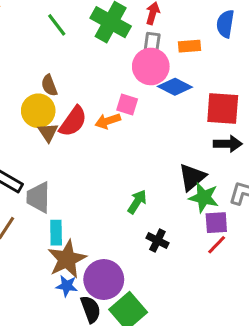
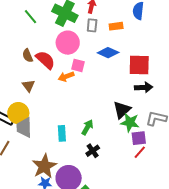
pink circle: (151, 66) -> (68, 43), moved
yellow circle: (38, 111) -> (18, 113), moved
red semicircle: (73, 121) -> (45, 60), moved, turned -80
cyan rectangle: (56, 233) -> (62, 133), moved
black cross: (157, 240) -> (93, 151), moved, turned 32

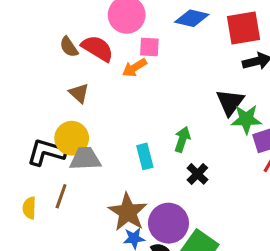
gray trapezoid: (24, 128) -> (85, 159), turned 100

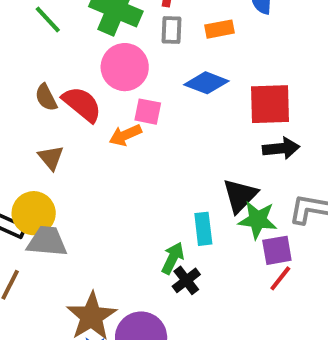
green arrow: (182, 139) -> (173, 258), moved
cyan rectangle: (145, 156) -> (203, 229), moved

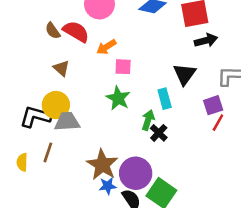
pink square: (148, 112) -> (123, 67), moved
green star: (258, 220) -> (118, 98), moved, turned 30

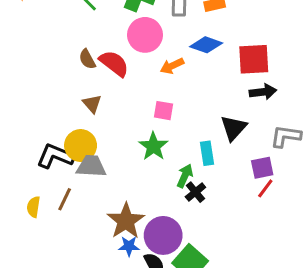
orange arrow: (106, 47) -> (172, 66), moved

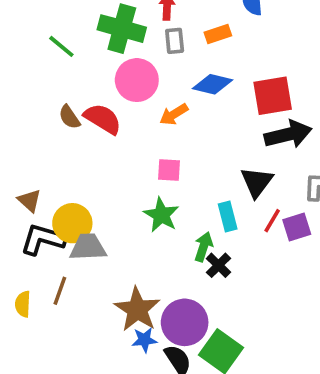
black arrow: (263, 92) -> (288, 134), size x1.4
brown triangle: (92, 104) -> (29, 201), moved
red line: (265, 188) -> (272, 221), moved

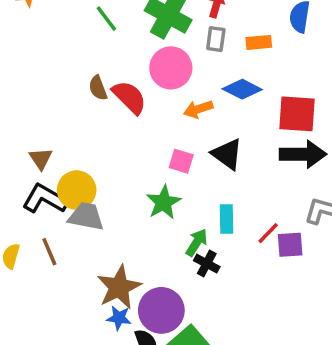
black triangle: (257, 182) -> (227, 154), moved, turned -44
black cross: (218, 265) -> (207, 264), turned -30
brown line: (60, 291) -> (49, 252), turned -56

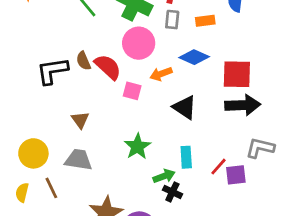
brown triangle: (41, 159) -> (80, 120), moved
pink square: (181, 161) -> (132, 91), moved
yellow circle: (77, 190) -> (33, 153), moved
black L-shape: (45, 199) -> (52, 71), moved, turned -36
green arrow: (197, 242) -> (164, 176), turned 40

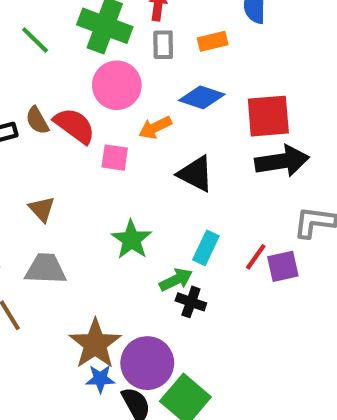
cyan rectangle: (186, 157) -> (206, 248), turned 35

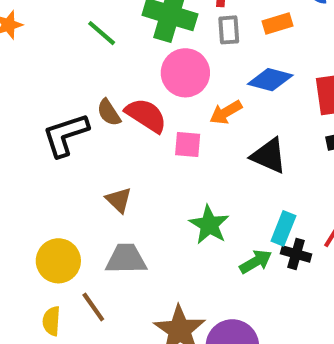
black cross: (191, 302) -> (296, 254), moved

